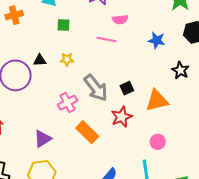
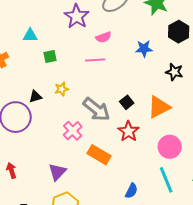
pink circle: (158, 142) -> (170, 147), size x1.5

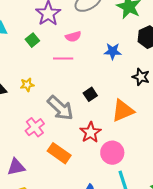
green square: (50, 56) -> (32, 40), moved, turned -32
black square: (127, 102) -> (90, 94), moved
pink circle: (170, 147) -> (112, 153), moved
purple triangle: (57, 172) -> (16, 167), turned 30

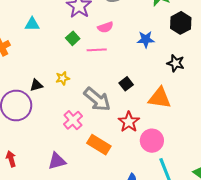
green square: (32, 40) -> (73, 38), moved
orange triangle: (123, 111) -> (160, 98), turned 35

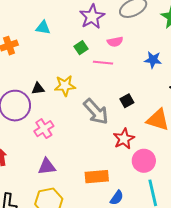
yellow star: (63, 78) -> (65, 86), size x1.5
pink cross: (73, 120) -> (44, 129), moved
orange rectangle: (99, 145) -> (97, 177), moved, turned -45

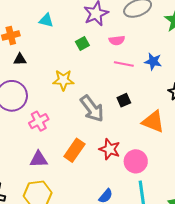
pink line: (103, 63) -> (124, 64), moved
black triangle: (38, 89) -> (20, 59), moved
red star: (124, 139) -> (110, 149), moved, turned -30
orange rectangle: (97, 177) -> (74, 150), moved, turned -55

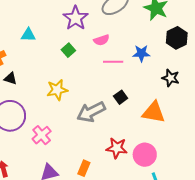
black triangle: (20, 59) -> (10, 78), turned 32
gray arrow: (92, 109) -> (91, 112), turned 112
orange rectangle: (74, 150) -> (84, 168), moved, size x0.7

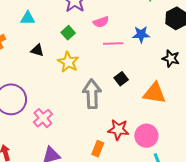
black triangle: (10, 78) -> (37, 50), moved
yellow star: (57, 90) -> (68, 62), moved, turned -30
gray arrow: (91, 112) -> (92, 94), turned 116
orange rectangle: (84, 168) -> (98, 149), moved

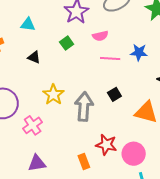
yellow star: (68, 62) -> (53, 95), moved
orange rectangle: (98, 149) -> (84, 162), turned -49

